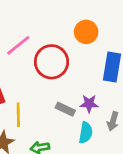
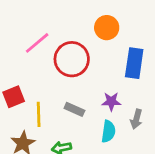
gray rectangle: (65, 109) -> (74, 109), moved

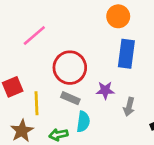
orange circle: (107, 28) -> (118, 16), moved
red circle: (72, 59) -> (70, 68), moved
cyan semicircle: (108, 131) -> (83, 122), moved

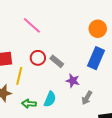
pink line: (34, 36) -> (32, 25), turned 66
red circle: (70, 68) -> (38, 58), moved, size x0.6
gray rectangle: (70, 98) -> (57, 61), moved

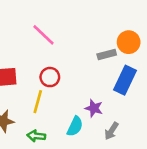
gray rectangle: (57, 61) -> (107, 54), moved, turned -56
yellow line: (19, 76) -> (38, 102), moved
cyan semicircle: (50, 99) -> (75, 126), moved

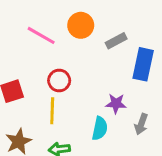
orange circle: (129, 42) -> (81, 25), moved

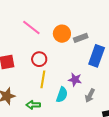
orange circle: (81, 25) -> (62, 34), moved
yellow line: (52, 111) -> (43, 79), moved

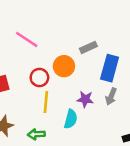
orange circle: (62, 34) -> (64, 66), moved
gray arrow: (90, 96) -> (111, 96), moved

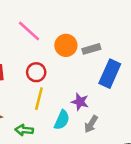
orange circle: (64, 66) -> (66, 45), moved
gray arrow: (111, 96) -> (91, 124), moved

